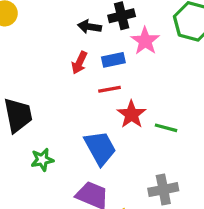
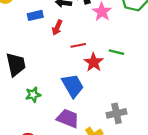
blue rectangle: (113, 60) -> (35, 15), moved
green line: (166, 128) -> (116, 52), moved

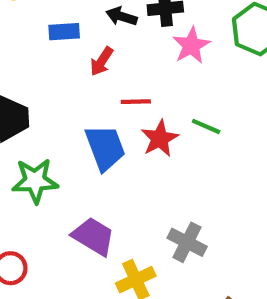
blue trapezoid: (73, 86) -> (105, 148), moved
green star: (33, 95) -> (35, 181), size x1.5
gray cross: (117, 113) -> (187, 242), turned 30

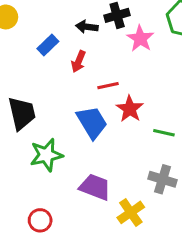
blue rectangle: (64, 32) -> (48, 45), turned -30
green line: (206, 126) -> (164, 133), moved

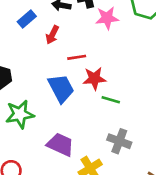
pink star: (140, 39) -> (107, 18), turned 30
red star: (130, 109) -> (94, 78), turned 30
green line: (164, 133) -> (111, 100), moved

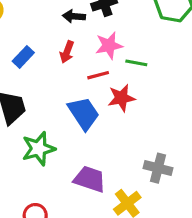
pink star: (107, 18) -> (109, 45), moved
blue rectangle: (27, 19) -> (23, 57), moved
green line: (111, 100) -> (136, 63), moved

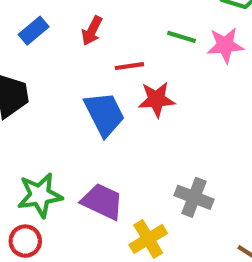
pink star: (109, 45) -> (225, 45), moved
green line: (136, 63) -> (181, 37), moved
green star: (39, 149) -> (40, 195), moved

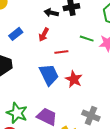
red star: (156, 99) -> (74, 79), moved, turned 30
green star: (40, 195) -> (17, 113), turned 30

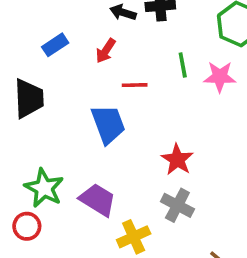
green line: (87, 39) -> (183, 65), turned 56
red star: (74, 79) -> (177, 160), moved

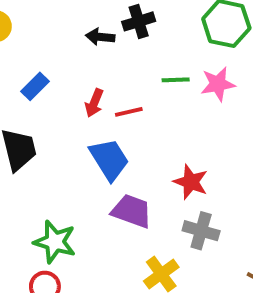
red arrow: (106, 51) -> (94, 103), moved
green line: (183, 65) -> (176, 80), turned -70
purple trapezoid: (98, 200) -> (132, 211), moved

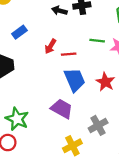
blue trapezoid: (109, 159) -> (75, 80), moved
red star: (191, 182) -> (105, 82), moved
gray cross: (201, 231) -> (98, 125), turned 36

